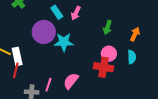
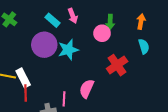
pink arrow: (76, 13) -> (73, 16), turned -32
pink circle: (109, 54) -> (102, 33), moved
red cross: (103, 67) -> (117, 65), turned -30

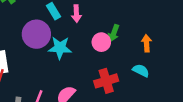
orange arrow: (141, 21) -> (147, 43), turned -32
cyan semicircle: (144, 46) -> (141, 71), turned -64

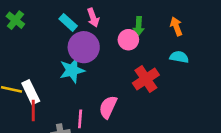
purple circle: (36, 34) -> (84, 47), moved
cyan star: (60, 48) -> (72, 70), moved

